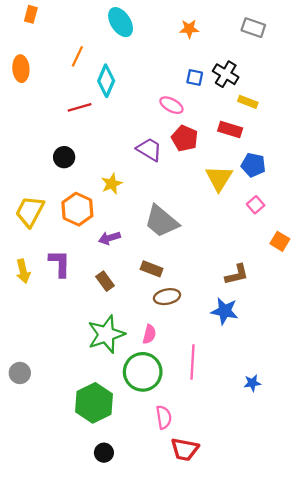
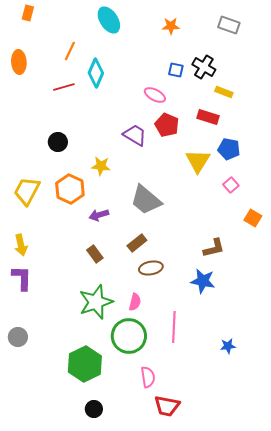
red line: (80, 107) -> (64, 87), moved
yellow star: (112, 184) -> (101, 166), turned 30
purple L-shape: (60, 263) -> (22, 278), moved
brown rectangle: (152, 269) -> (137, 243), turned -60

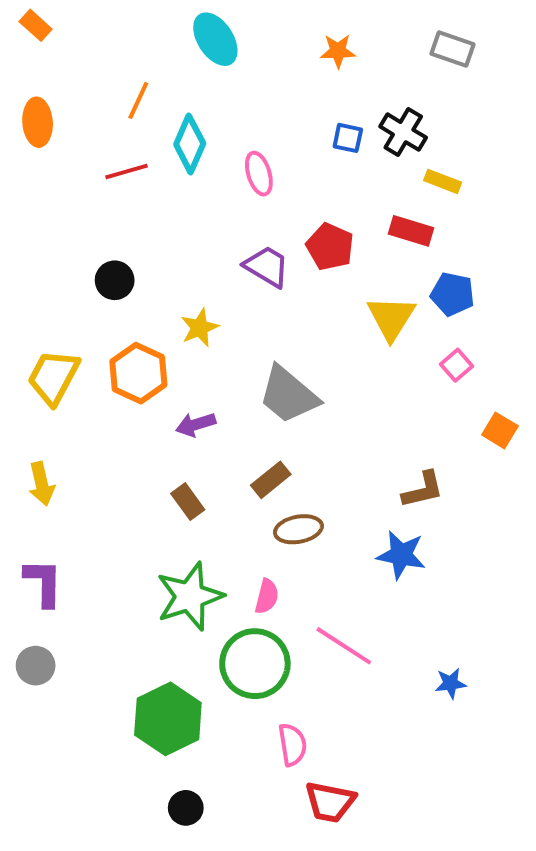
orange rectangle: (28, 13) -> (36, 25), moved, turned -63
pink ellipse: (155, 95) -> (259, 174), moved, turned 45
yellow star: (101, 166) -> (200, 328), turned -30
purple L-shape: (22, 278) -> (43, 583), moved
pink line: (174, 327) -> (344, 646), turned -60

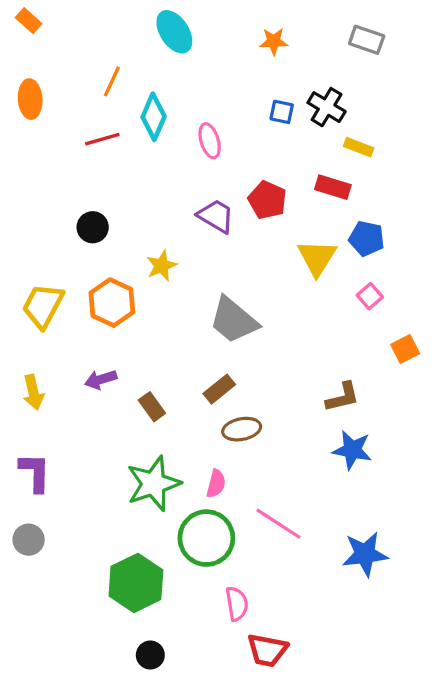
purple arrow: (196, 425) -> (101, 379), moved
orange square: (500, 430) -> (405, 349), turned 32
blue star: (401, 555) -> (352, 450), moved
blue star: (451, 683) -> (365, 554), size x1.8

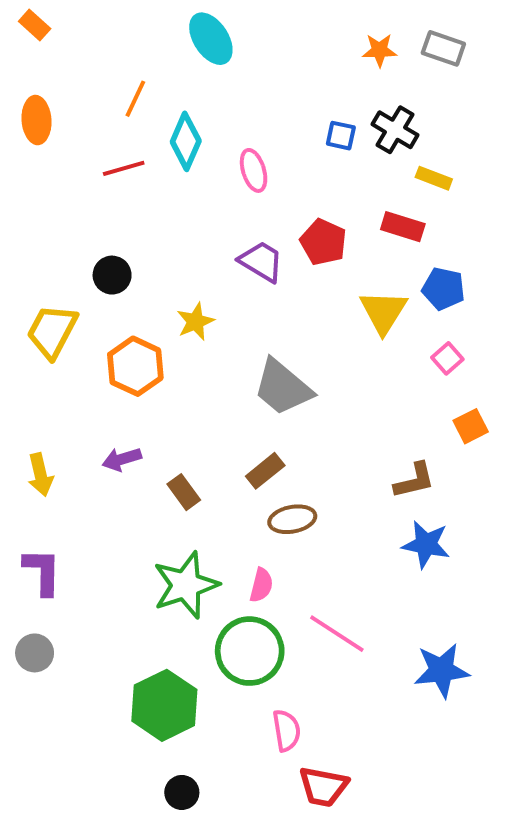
orange star: (274, 41) -> (380, 50), moved
yellow trapezoid: (43, 306) -> (52, 331), moved
orange square: (405, 349) -> (471, 426), moved

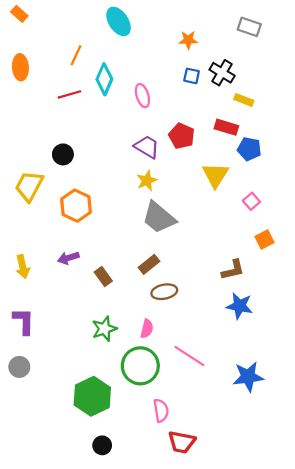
orange star: (380, 50) -> (188, 40), moved
blue pentagon: (443, 289) -> (249, 149), moved
yellow star: (195, 322) -> (147, 181), moved
green star: (186, 585) -> (104, 329), size x0.7

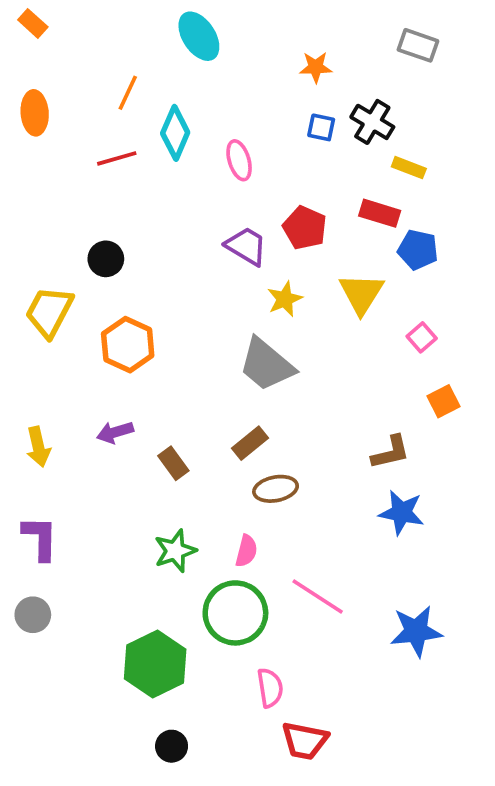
yellow star: (147, 181) -> (285, 299), moved

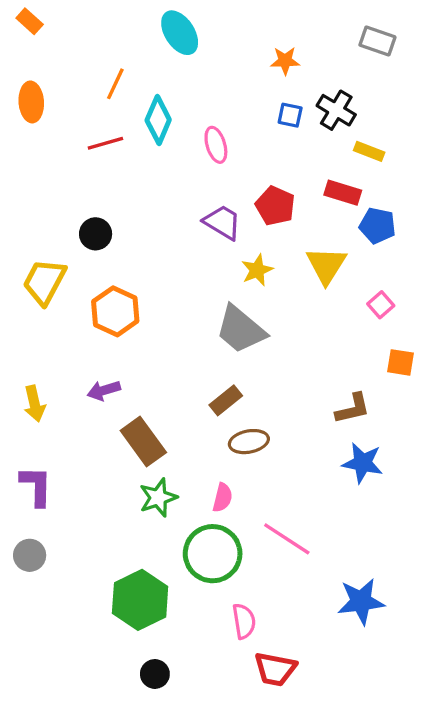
orange square: (443, 401) -> (401, 362), turned 36
brown rectangle: (173, 463) -> (143, 442), moved, size x1.6
blue star: (416, 631) -> (361, 601), moved

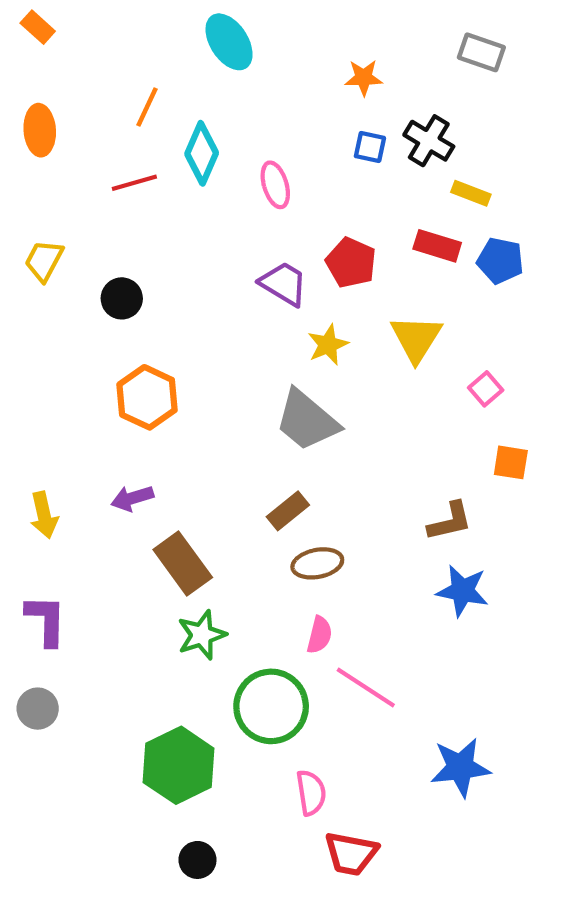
blue pentagon: (377, 226) -> (500, 261), moved
yellow trapezoid: (44, 282) -> (44, 261), moved, size x0.7
pink semicircle: (222, 498) -> (319, 635), moved

